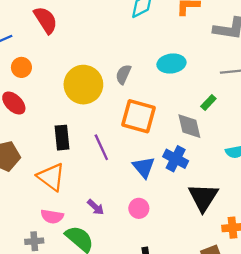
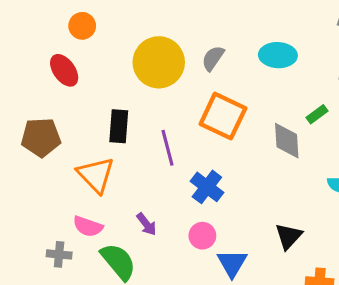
blue cross: (176, 159) -> (207, 187), moved
blue triangle: (144, 167) -> (232, 263), moved
black triangle: (203, 197) -> (288, 236), size x0.7

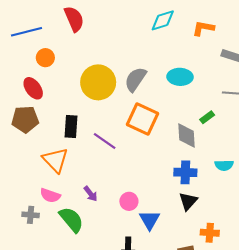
gray semicircle: (213, 58) -> (135, 79), size x1.4
brown pentagon: (41, 137) -> (25, 119), moved
purple line: (168, 148) -> (105, 141), turned -40
blue cross: (207, 187) -> (185, 172), moved, turned -35

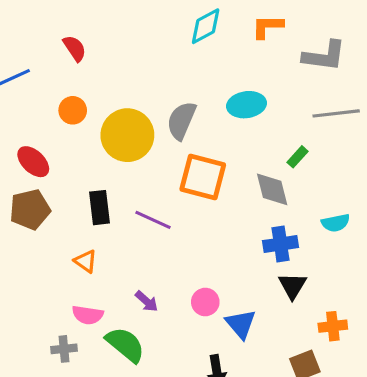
red semicircle: (74, 19) -> (75, 48), size x0.7
orange circle: (45, 58) -> (73, 110), moved
orange triangle: (55, 160) -> (86, 261), size x0.6

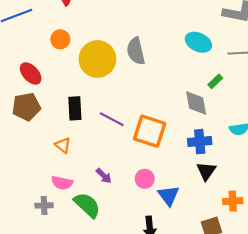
cyan ellipse: (247, 105) -> (198, 42), moved, turned 30
gray semicircle: (181, 120) -> (136, 51), turned -40
orange square: (203, 177) -> (150, 131), moved

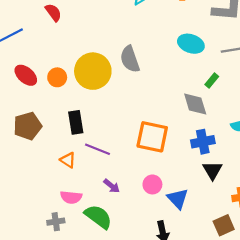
orange circle: (60, 39) -> (57, 77), moved
red ellipse: (31, 73) -> (26, 75), moved
purple line: (112, 119) -> (97, 149), moved

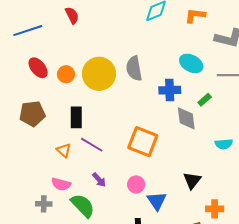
blue cross: (203, 142) -> (170, 90), moved

